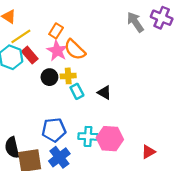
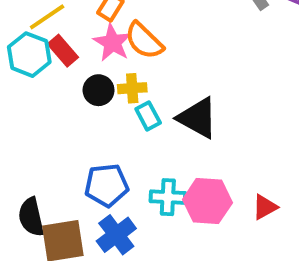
black triangle: (104, 92) -> (198, 118), size x1.6
red triangle: (148, 152) -> (265, 207), moved

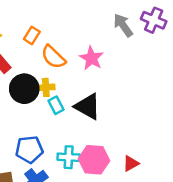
pink star: (112, 43) -> (91, 58), moved
black circle: (99, 90) -> (24, 89), size x1.5

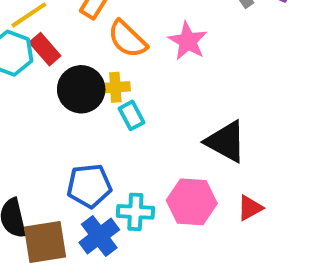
black triangle: (88, 106) -> (226, 142), moved
cyan cross: (69, 157) -> (135, 212), moved

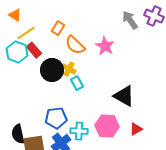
yellow cross: (115, 87) -> (69, 69), turned 32

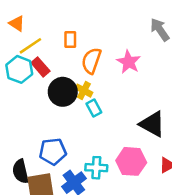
orange rectangle: (58, 28) -> (70, 40), turned -32
orange semicircle: (75, 45) -> (91, 61), turned 65
blue pentagon: (56, 118) -> (53, 151), moved

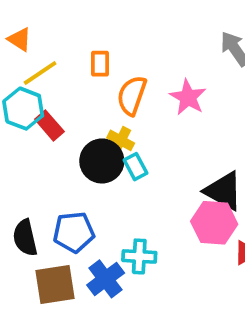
red rectangle: (40, 67) -> (49, 125), moved
black circle: (63, 92) -> (102, 161), moved
pink hexagon: (131, 161) -> (214, 223), moved
black semicircle: (20, 171) -> (25, 238), moved

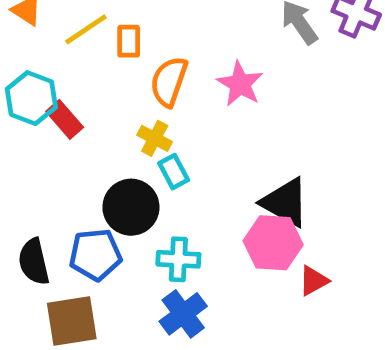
yellow line: (40, 73) -> (86, 29), moved
black circle: (102, 161) -> (131, 207), moved
cyan cross: (139, 256) -> (178, 259), moved
blue cross: (106, 279) -> (183, 314), moved

